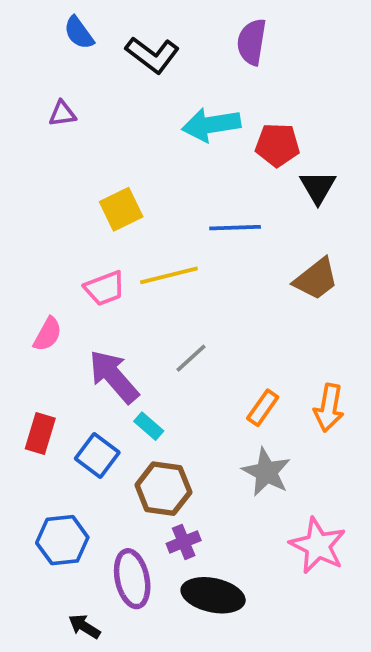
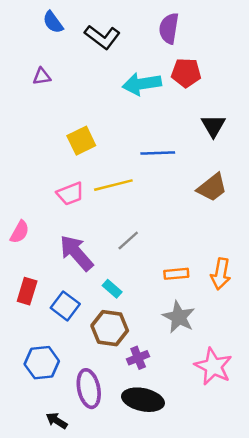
red pentagon: (277, 145) -> (186, 73), moved
pink semicircle: (48, 334) -> (20, 232), moved
orange rectangle: (263, 408) -> (176, 274), turned 50
cyan rectangle: (149, 426) -> (112, 289), moved
purple cross: (184, 542) -> (138, 358), moved

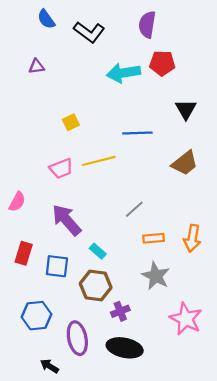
yellow square: (81, 141) -> (71, 122), size x0.7
gray line: (128, 241) -> (134, 209), moved
blue square: (65, 306) -> (57, 266), turned -30

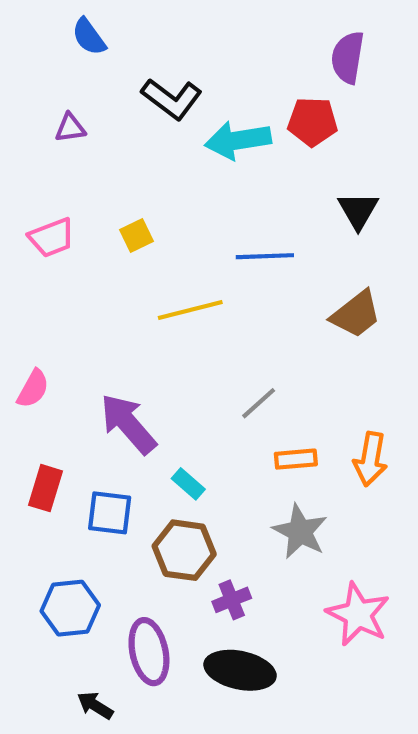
purple semicircle: (147, 25) -> (348, 57), moved
black L-shape: (89, 32) -> (172, 99), moved
pink trapezoid: (61, 168) -> (52, 238), moved

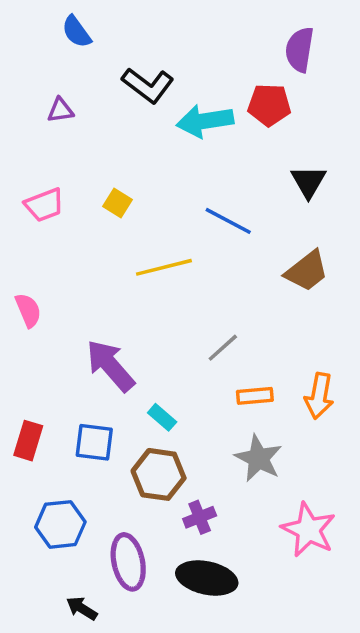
yellow square: (136, 235) -> (117, 203), turned -32
blue line: (265, 256) -> (228, 221), turned 30
pink semicircle: (33, 389) -> (28, 310), moved, turned -52
red rectangle: (45, 488) -> (28, 441), moved

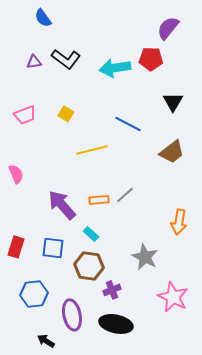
purple semicircle: (300, 50) -> (168, 28), turned 30
black L-shape: (148, 85) -> (66, 59), moved
orange rectangle: (255, 396) -> (99, 200), moved

